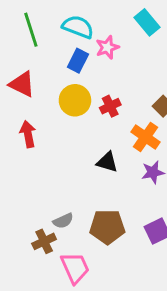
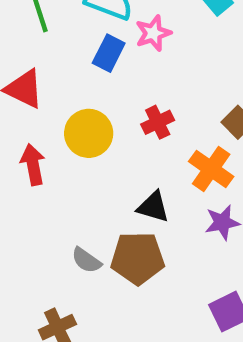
yellow circle: (75, 100) -> (89, 133), moved
gray semicircle: (63, 221) -> (86, 260), moved, turned 60
brown pentagon: (107, 227) -> (138, 258), moved

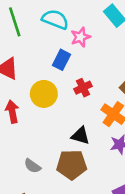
blue rectangle: (109, 53) -> (62, 60), moved
gray semicircle: (86, 260) -> (32, 166), moved

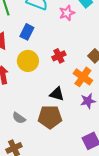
pink star: (80, 37) -> (67, 13), moved
blue rectangle: (62, 60) -> (27, 32), moved

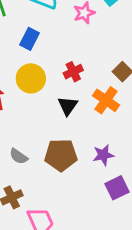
black triangle: (57, 94) -> (68, 106), moved, turned 49
purple star: (88, 101) -> (103, 155), moved

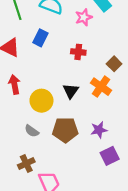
red cross: (73, 72) -> (78, 52), moved, turned 32
yellow circle: (31, 78) -> (41, 101), moved

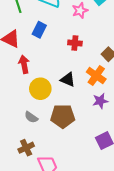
red arrow: (14, 84) -> (24, 64), moved
black triangle: (71, 91) -> (68, 80), turned -42
purple star: (99, 130) -> (100, 101), moved

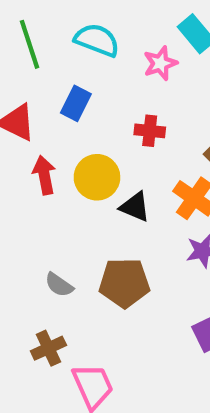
yellow circle: (40, 89) -> (97, 177), moved

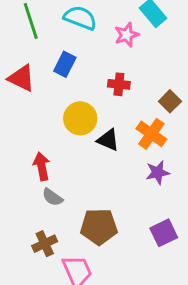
red arrow: (44, 175) -> (42, 166), moved
brown pentagon: (124, 283) -> (99, 227), moved

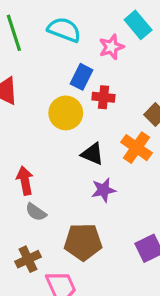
blue rectangle: (65, 64) -> (81, 77), moved
yellow circle: (80, 118) -> (66, 113), moved
purple star: (158, 172) -> (103, 190), moved

